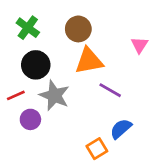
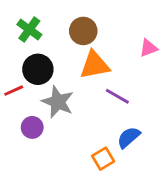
pink triangle: (139, 45) -> (148, 48), turned 36
red line: (16, 95) -> (14, 91), moved

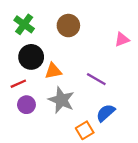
orange triangle: (95, 65) -> (53, 71), moved, size x0.7
red line: (14, 91) -> (18, 84), moved
gray star: (58, 102) -> (61, 100), moved

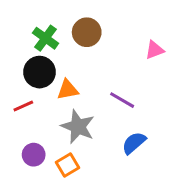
green cross: (24, 24) -> (45, 38), moved
purple circle: (26, 105) -> (34, 155), moved
orange square: (85, 130) -> (68, 165), moved

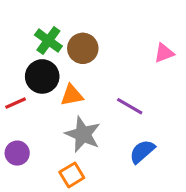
brown circle: (87, 32) -> (83, 48), moved
red line: (23, 106) -> (16, 103), moved
purple circle: (34, 155) -> (17, 153), moved

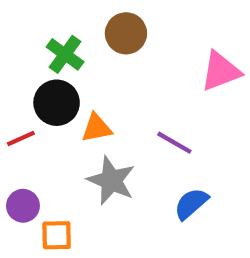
brown circle: (83, 48) -> (126, 33), moved
pink triangle: (164, 53) -> (221, 71), size x1.5
orange square: (72, 175) -> (57, 235), moved, turned 30

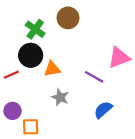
pink triangle: (221, 71) -> (119, 58), moved
gray star: (111, 181) -> (60, 97), size x0.7

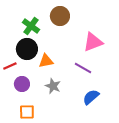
pink triangle: (119, 58) -> (93, 42), moved
purple circle: (12, 111) -> (22, 84), moved

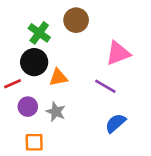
gray star: (53, 86) -> (56, 112), moved

